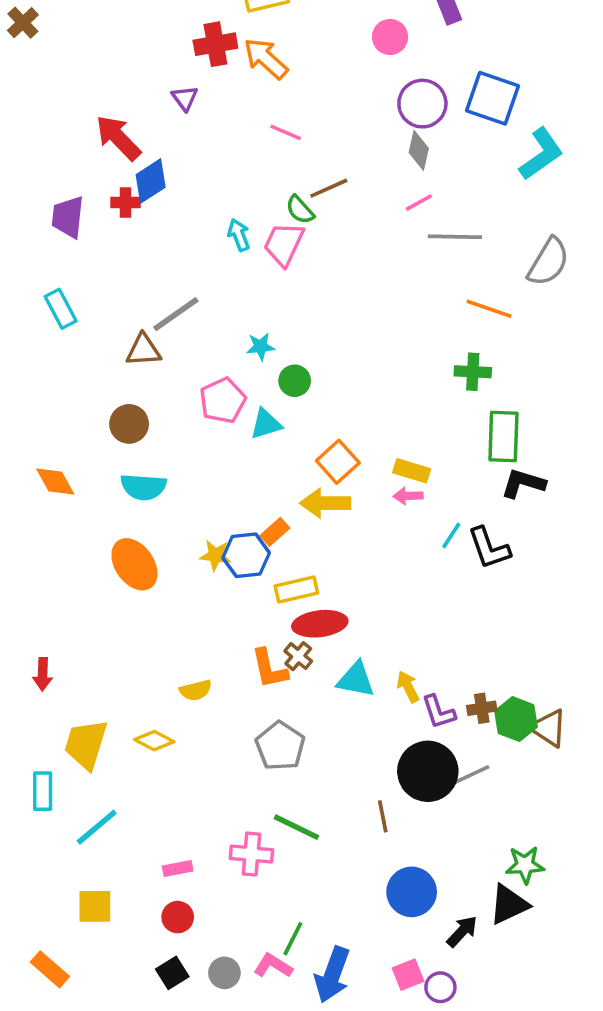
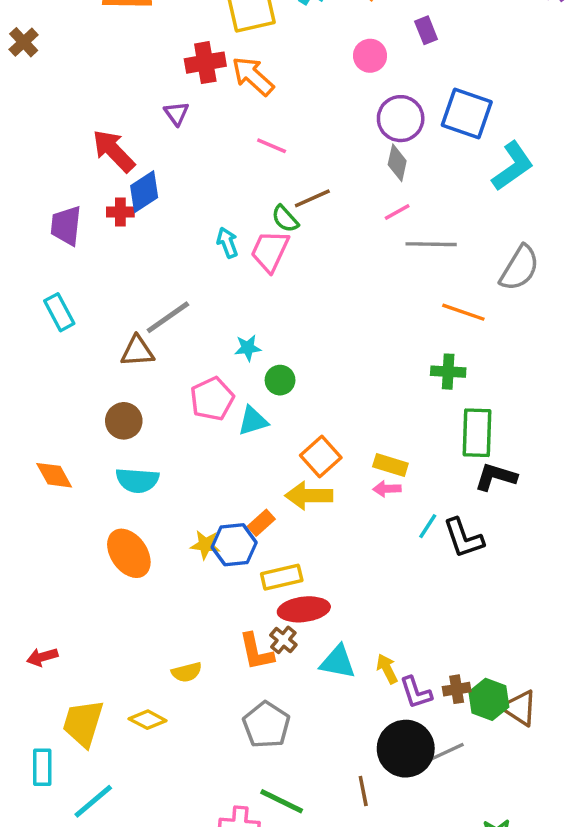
red arrow: (43, 674) -> (42, 657), turned 72

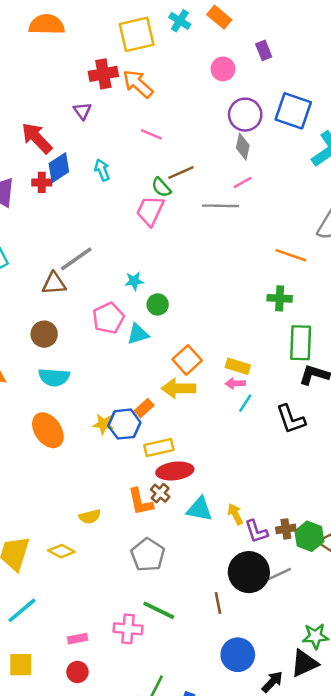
cyan arrow: (227, 243) -> (102, 170), moved
gray line: (431, 244) -> (221, 206), moved
cyan line: (428, 526) -> (245, 403), moved

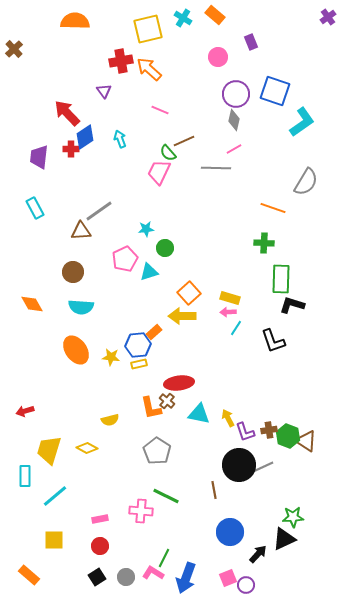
yellow star: (103, 424) -> (111, 357), moved
yellow rectangle: (159, 448) -> (139, 364), moved, size x0.7

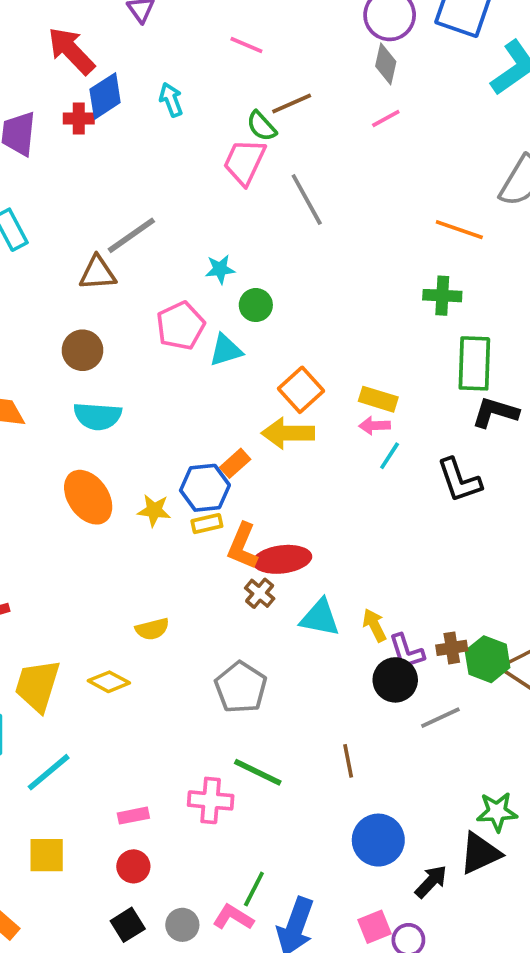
gray line: (216, 168) -> (307, 200), moved, turned 60
orange L-shape: (151, 408) -> (243, 546), moved, turned 35
black circle: (239, 465) -> (395, 680), moved, size x0.7

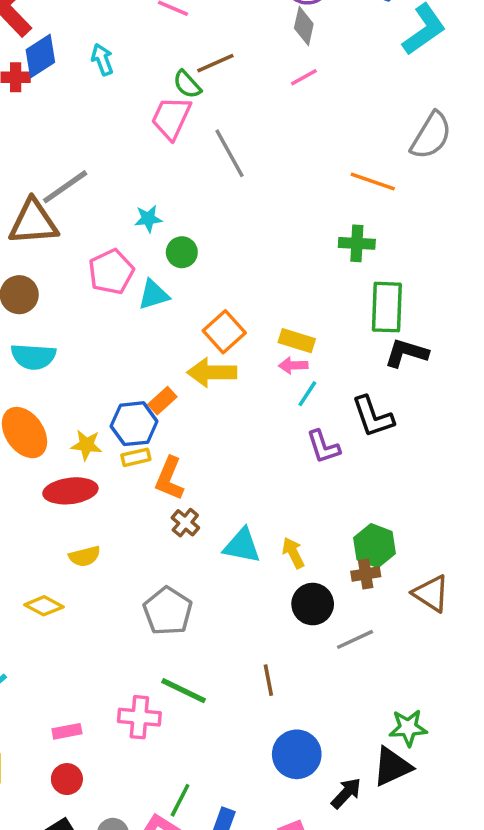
brown triangle: (98, 273) -> (33, 222), size x1.4
red ellipse: (282, 559) -> (70, 491), moved
purple L-shape: (407, 652) -> (323, 447), moved
green hexagon: (488, 659) -> (375, 546), moved

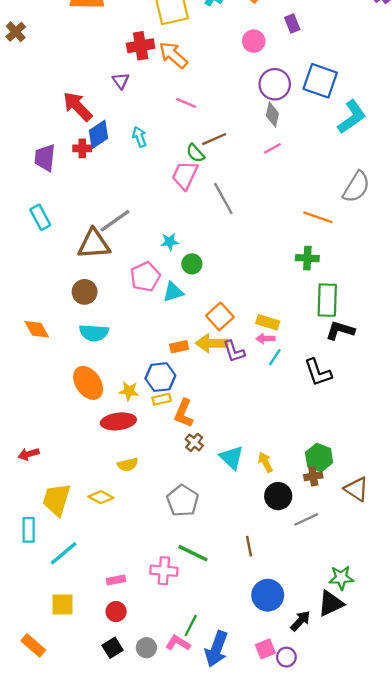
orange rectangle: (162, 401) -> (179, 347), moved, turned 30
purple L-shape: (323, 447) -> (234, 351), moved
cyan triangle: (242, 546) -> (232, 458), turned 32

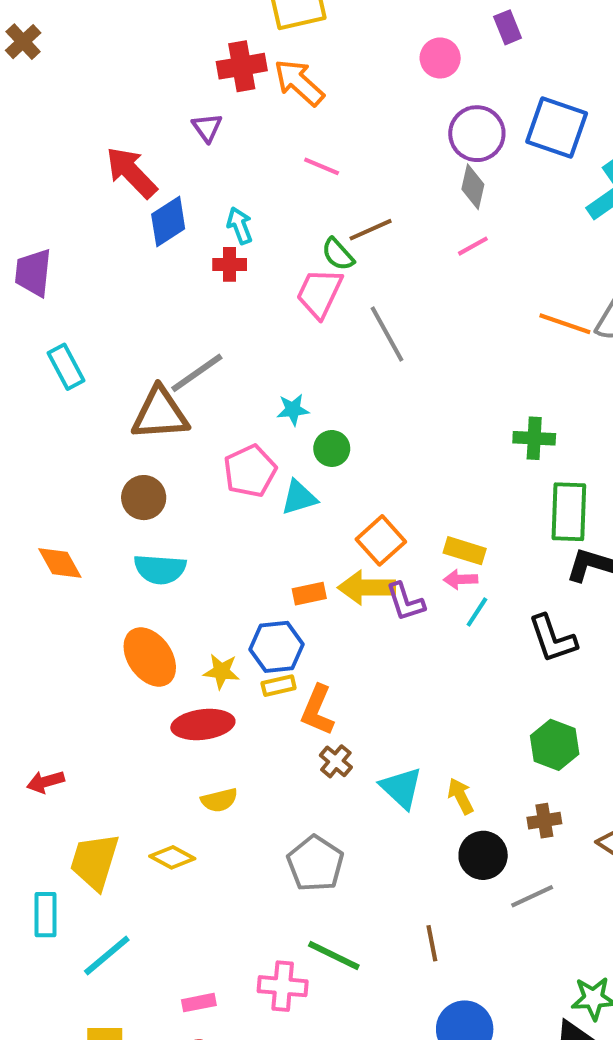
red cross: (82, 148) -> (230, 264), moved
purple trapezoid: (45, 158) -> (33, 273), moved
orange line: (318, 217) -> (565, 324), moved
green hexagon: (319, 458) -> (555, 745), moved

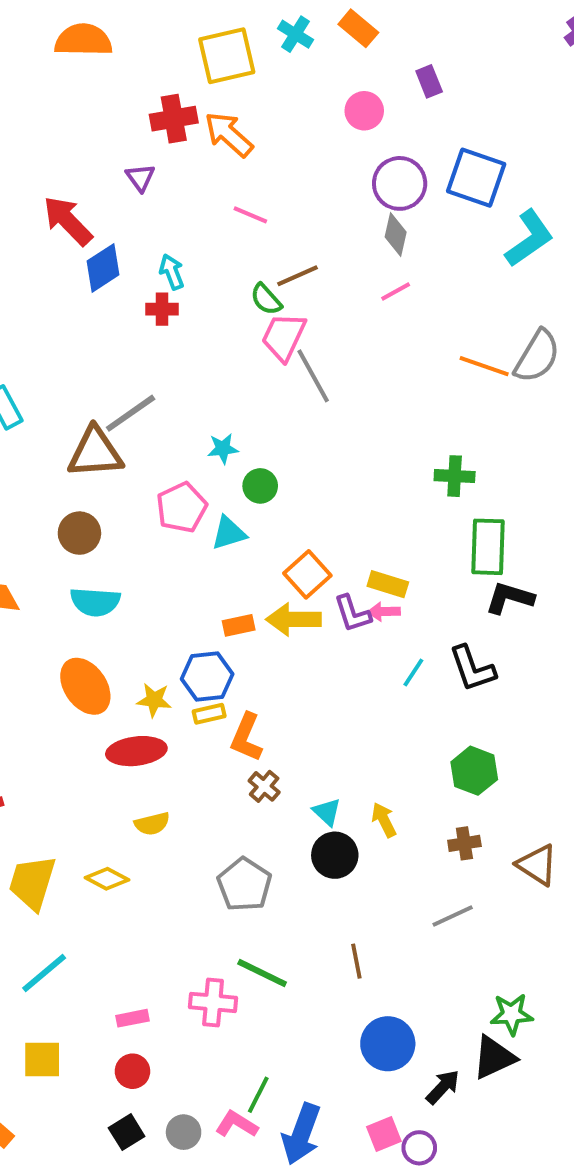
pink trapezoid: (319, 293) -> (284, 337), moved
purple L-shape: (405, 602) -> (352, 614), moved
cyan line: (477, 612) -> (413, 673), moved
cyan triangle: (401, 788) -> (327, 812), size x0.7
black circle: (483, 855) -> (335, 855), moved

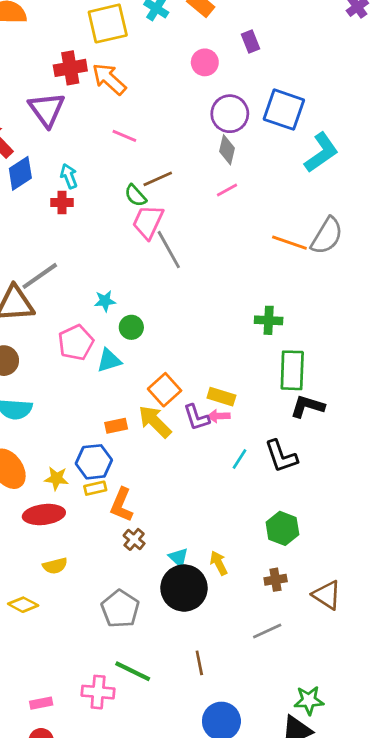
purple triangle: (140, 178) -> (47, 110), size x1.8
yellow arrow: (294, 619) -> (155, 422), turned 45
black circle: (335, 855) -> (184, 588), size x1.4

